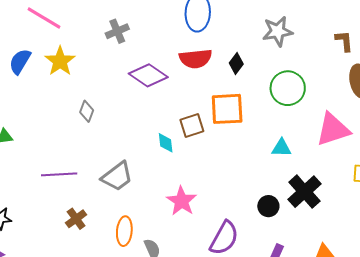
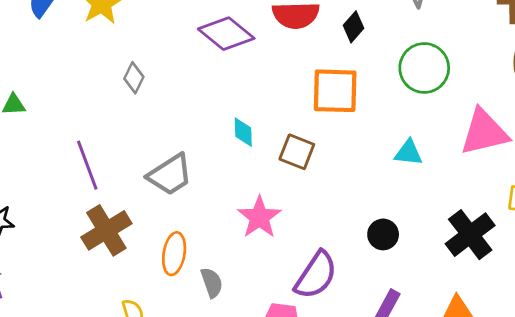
brown square: (192, 126) -> (297, 152), moved, turned 35
purple line: (59, 174) -> (87, 165), turned 68
black cross: (305, 192) -> (470, 235), moved
brown cross: (76, 219) -> (106, 230), size x1.6

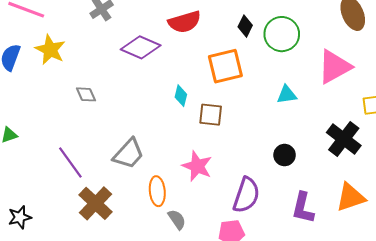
black diamond: (354, 27) -> (245, 26), moved
gray diamond: (134, 78) -> (86, 94), turned -35
cyan diamond: (243, 132) -> (181, 96), moved, turned 30
orange ellipse: (174, 254) -> (157, 191), moved

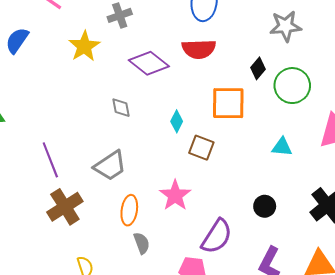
yellow star: (50, 50) -> (84, 46), moved
gray diamond: (86, 94) -> (121, 108), moved

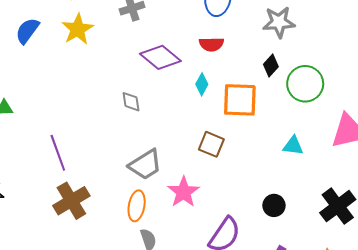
gray star: (286, 26) -> (279, 22), moved
yellow star: (84, 46) -> (78, 29), moved
red semicircle: (199, 49) -> (211, 44), size x0.7
cyan diamond: (177, 121) -> (202, 84), moved
gray trapezoid: (110, 166) -> (145, 165), moved

